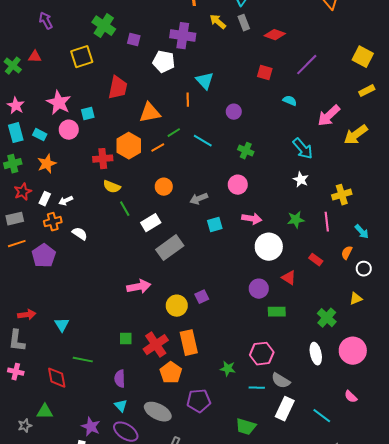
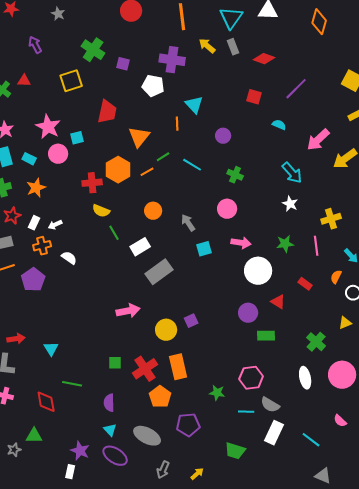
orange triangle: (150, 113) -> (139, 137), turned -40
gray arrow: (199, 199) -> (188, 223), turned 78

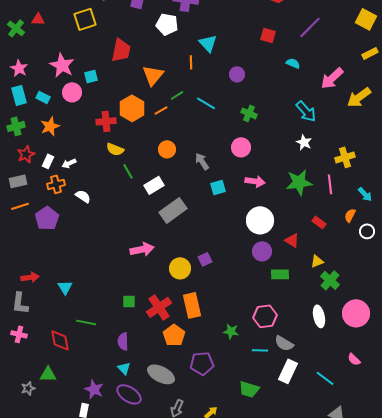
green star: (285, 244) -> (299, 182), size x1.5
white circle: (258, 271) -> (260, 220), moved
yellow triangle: (345, 323) -> (317, 261), moved

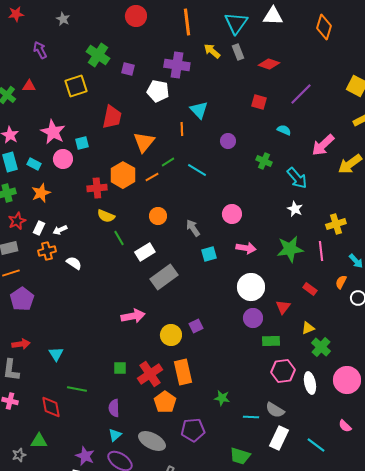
green cross: (249, 113) -> (264, 161), moved
purple pentagon: (47, 218) -> (22, 299), moved
red triangle: (292, 240) -> (283, 307), turned 35
pink hexagon: (265, 316) -> (283, 371), moved
cyan triangle: (124, 368) -> (115, 435), turned 32

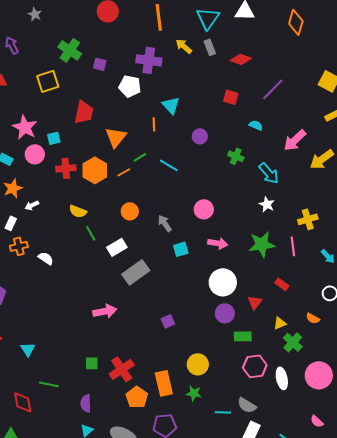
red cross: (97, 188) -> (66, 168), moved
white arrow: (60, 230) -> (32, 205), moved
orange semicircle: (341, 282) -> (313, 318), moved, turned -88
yellow circle: (171, 335) -> (198, 364), moved
orange rectangle: (183, 372) -> (164, 383), moved

